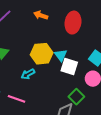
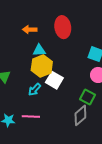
cyan triangle: (61, 55) -> (39, 50), moved, turned -40
white square: (69, 66) -> (54, 80), moved, turned 30

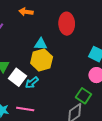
orange arrow: (30, 30) -> (26, 12), moved
white square: (54, 80) -> (17, 77), moved

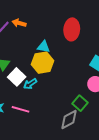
orange arrow: (26, 12) -> (19, 23), moved

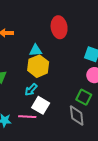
white square: (17, 77) -> (41, 105), moved
gray diamond: (69, 119) -> (77, 116), turned -55

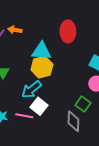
cyan triangle: (36, 50) -> (41, 51), size x1.5
cyan arrow: (31, 90) -> (32, 89), size x1.5

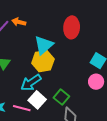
cyan triangle: (41, 51) -> (44, 45), turned -50
green square: (83, 104) -> (61, 97), moved

